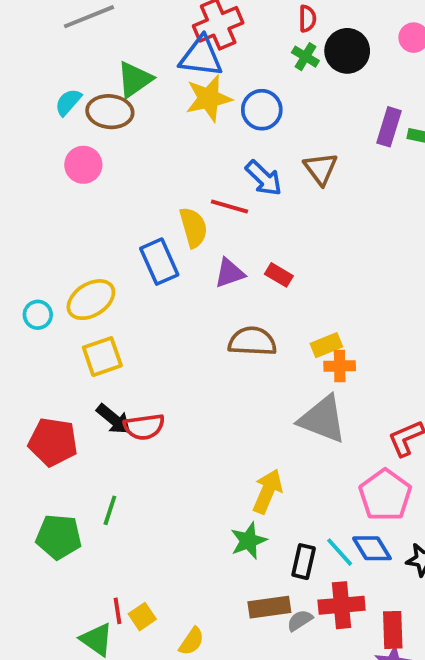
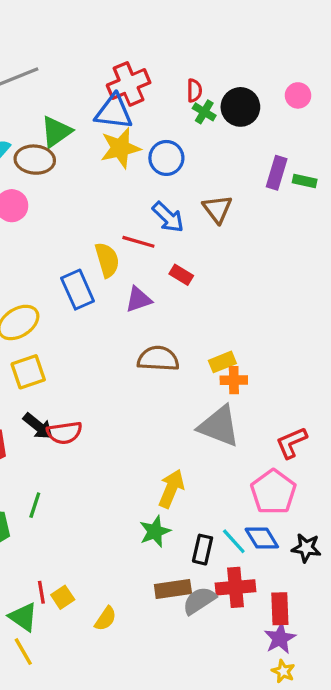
red semicircle: (307, 19) -> (194, 90), moved
red rectangle: (279, 275) -> (181, 275), moved
gray semicircle: (300, 620) -> (199, 601), size x1.5

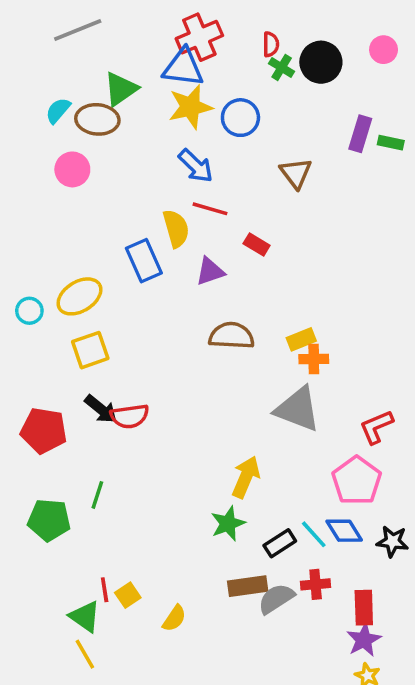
blue arrow: (168, 217) -> (196, 166), moved
black rectangle: (203, 550) -> (280, 543), turned 44
red cross: (235, 587) -> (316, 584), size x0.7

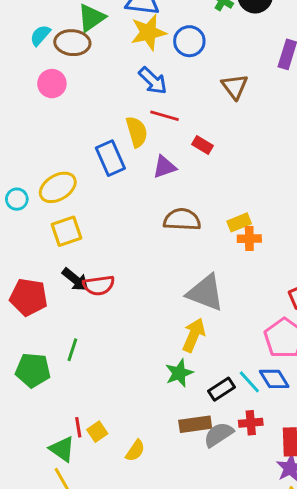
gray triangle: (298, 409) -> (205, 293), moved

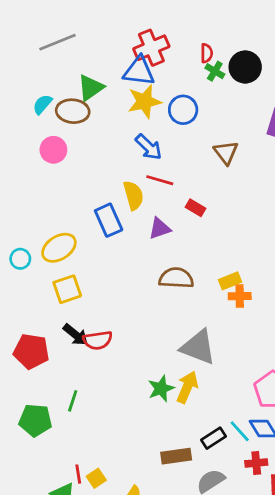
green star: (179, 373) -> (161, 388), moved
red cross: (251, 423) -> (256, 463), moved
brown rectangle: (195, 424) -> (176, 456), moved

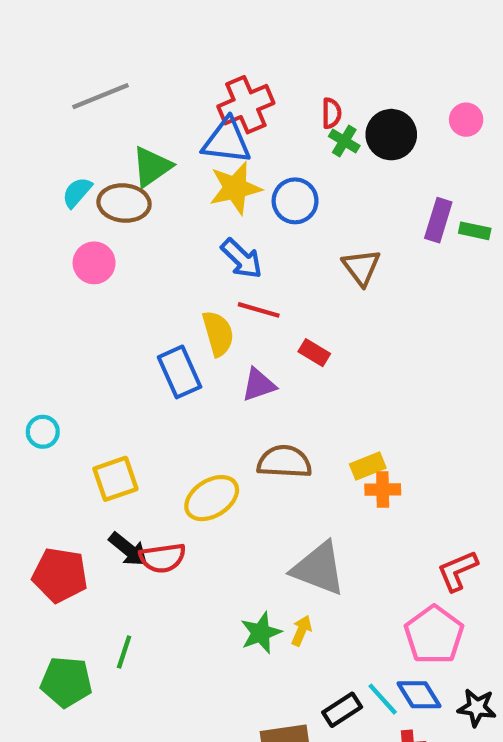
yellow ellipse: (59, 248) -> (212, 498), moved
yellow arrow: (187, 387) -> (301, 631), size x0.6

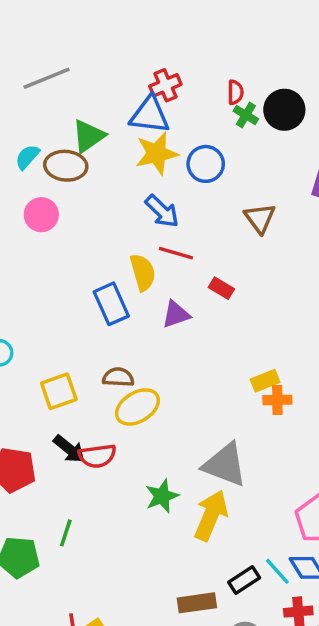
red cross: (246, 105) -> (165, 85), size x0.7
brown semicircle: (284, 462) -> (118, 377), moved, size x0.7
yellow arrow: (301, 631) -> (211, 515), size x2.0
green star: (261, 633) -> (162, 496), moved

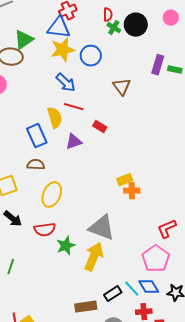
brown semicircle: (118, 377) -> (36, 165), moved
yellow ellipse: (137, 407) -> (52, 195), turned -35
red semicircle: (97, 456) -> (45, 230), moved

